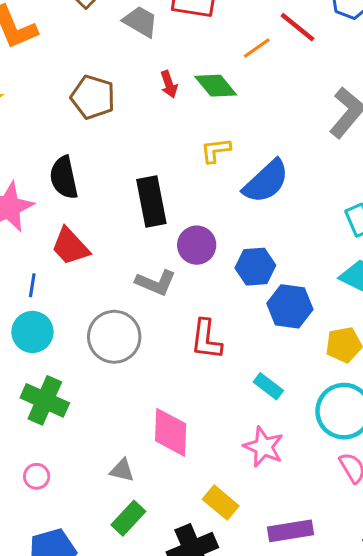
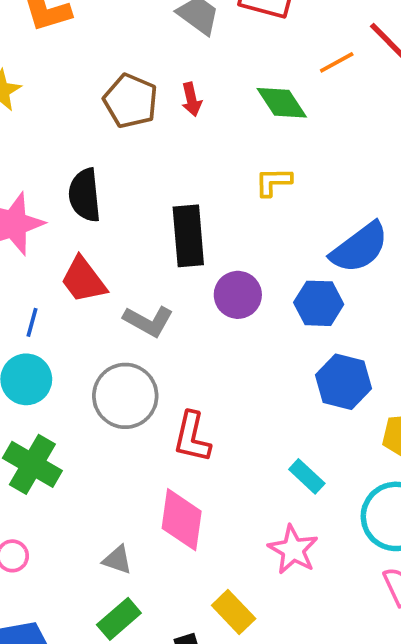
red arrow: (169, 84) -> (191, 99), moved
blue semicircle: (266, 181) -> (359, 248), moved
blue hexagon: (255, 267) -> (319, 303), moved
gray L-shape: (156, 283) -> (148, 321), moved
red L-shape: (206, 339) -> (192, 437), moved

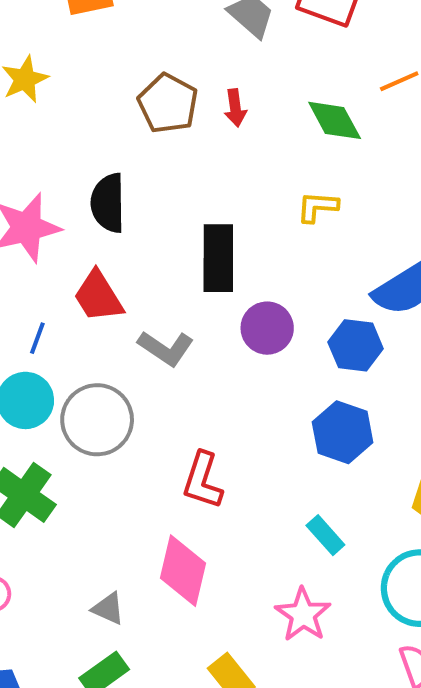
blue hexagon: (343, 382) -> (343, 432), moved
gray circle: (125, 396) -> (97, 420), moved

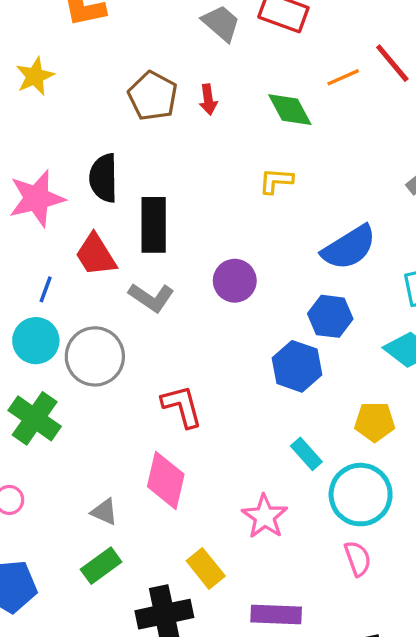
black rectangle: (218, 258) -> (154, 225), moved
blue hexagon: (356, 345) -> (330, 316), moved
red L-shape: (203, 480) -> (182, 406), turned 147
cyan rectangle: (325, 535) -> (306, 454), moved

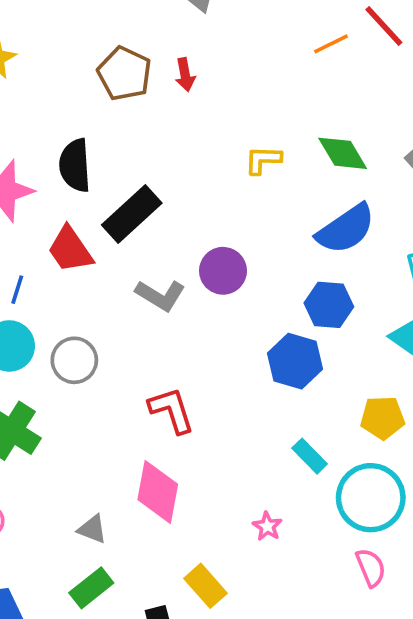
green diamond: (290, 110) -> (343, 153), moved
black rectangle: (154, 225) -> (132, 214), turned 50
gray L-shape: (151, 297) -> (160, 295), moved
gray circle: (95, 356) -> (74, 360), size x0.7
pink star: (265, 516) -> (267, 526), size x0.6

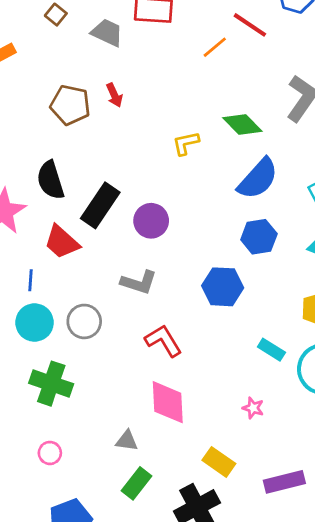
purple circle: (223, 271) -> (151, 221), moved
gray L-shape: (160, 295) -> (139, 282), moved
blue hexagon: (295, 361) -> (223, 287), moved

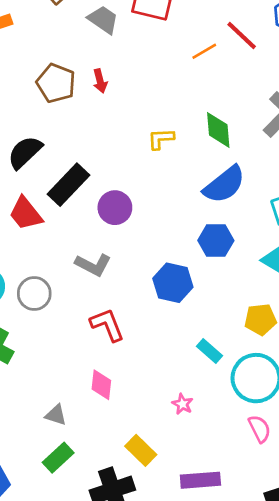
green diamond: (242, 124) -> (218, 130), turned 30
black semicircle: (50, 180) -> (25, 152), turned 54
pink diamond: (168, 402) -> (101, 385), size x0.7

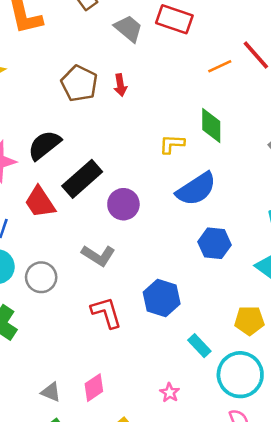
green diamond: (218, 130) -> (211, 125), moved
blue semicircle: (224, 185) -> (196, 189), moved
blue hexagon: (173, 283) -> (162, 298), moved
pink diamond: (101, 385) -> (94, 388), moved, turned 44

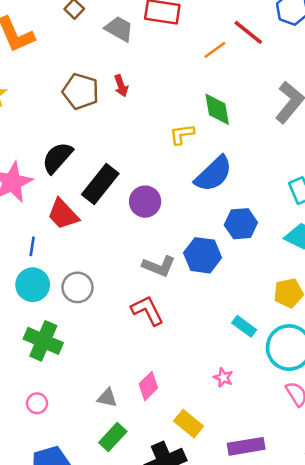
gray L-shape: (98, 255) -> (159, 266), moved
blue hexagon: (162, 298) -> (203, 255), moved

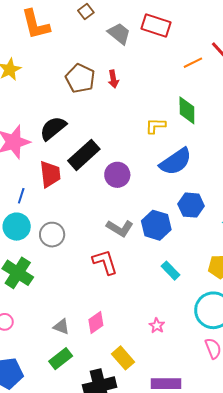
red trapezoid: (63, 214) -> (50, 174), turned -152
cyan rectangle: (244, 326) -> (170, 271), moved

